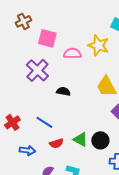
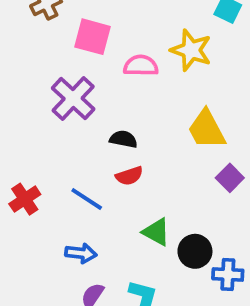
black circle: (100, 140) -> (195, 251), moved
red semicircle: (56, 143) -> (129, 176), moved
blue arrow: (27, 150) -> (81, 253), moved

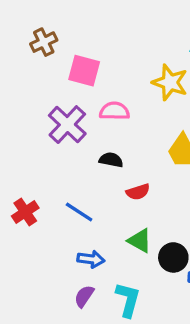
pink semicircle: (141, 66) -> (114, 111), moved
red semicircle: (129, 176) -> (138, 192), moved
blue arrow: (81, 253) -> (91, 259), moved

